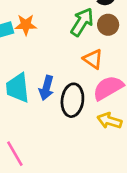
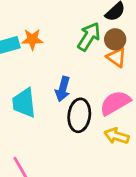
orange triangle: (93, 59) -> (117, 57), moved
blue arrow: (46, 88) -> (63, 89), moved

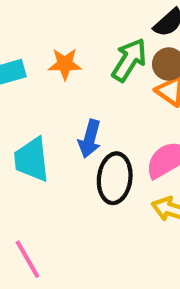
orange star: (32, 39) -> (65, 64), moved

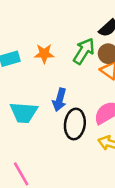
cyan trapezoid: (32, 160) -> (24, 112), turned -80

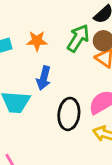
blue arrow: (60, 100) -> (44, 78), moved

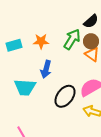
black ellipse: (69, 114) -> (65, 96), turned 30

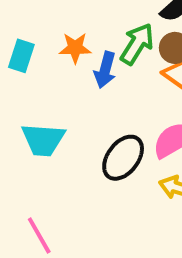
cyan rectangle: (14, 45) -> (21, 56), turned -56
blue arrow: (46, 69) -> (105, 70), moved

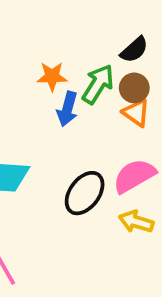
orange star: (75, 48) -> (52, 76), moved

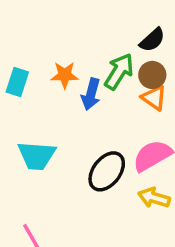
orange star: (52, 76) -> (65, 75), moved

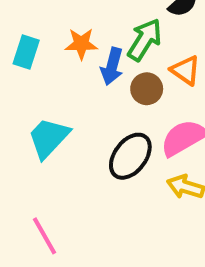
brown circle: (152, 75) -> (147, 89), moved
cyan trapezoid: (37, 156) -> (49, 138), turned 129

